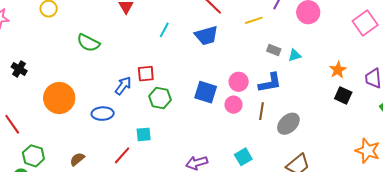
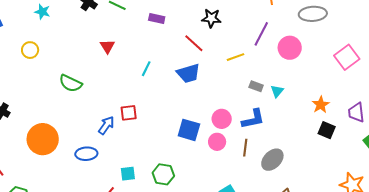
cyan triangle: (295, 55) -> (277, 91), turned -32
green hexagon: (160, 98) -> (163, 174), moved

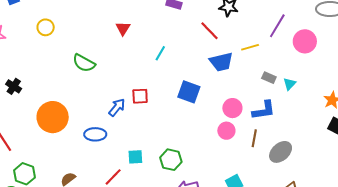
blue trapezoid: (188, 73) -> (221, 62), moved
blue square: (189, 130) -> (189, 92), moved

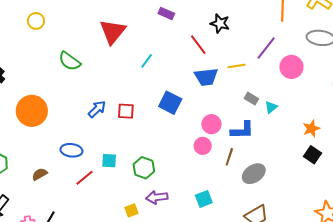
red triangle: (123, 28) -> (113, 32), size x1.8
red square: (140, 96) -> (126, 111), moved
blue ellipse: (95, 134) -> (71, 150), moved

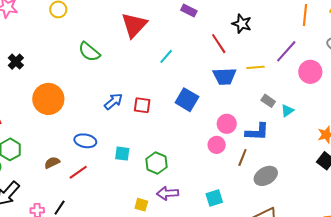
red line: (85, 178) -> (78, 172), moved
yellow square: (131, 210) -> (141, 205), turned 32

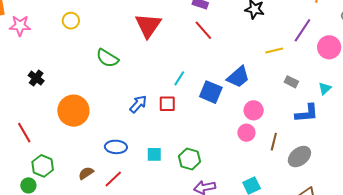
red line: (219, 44) -> (203, 30), moved
cyan line: (166, 56) -> (179, 78), moved
blue trapezoid: (224, 76) -> (238, 77), moved, turned -30
cyan triangle: (287, 111) -> (325, 88), moved
blue L-shape: (257, 132) -> (307, 113), moved

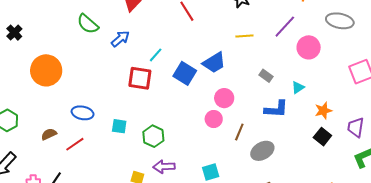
yellow line: (274, 50) -> (244, 36), moved
blue arrow: (138, 104) -> (120, 39), moved
red square: (167, 104) -> (140, 78), size x1.4

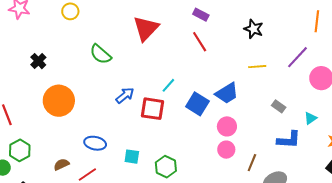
black cross: (14, 33) -> (38, 61), moved
blue arrow: (120, 39) -> (125, 95), moved
pink circle: (224, 98) -> (227, 126), moved

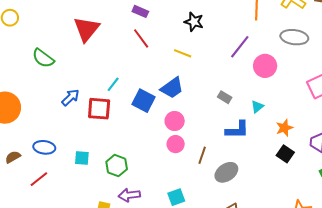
yellow line: (257, 67) -> (183, 53), moved, turned 30
brown semicircle: (61, 164) -> (13, 157), moved

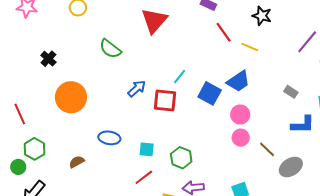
red line: (141, 38) -> (224, 32), moved
brown line: (202, 155) -> (267, 149), turned -66
brown semicircle: (13, 157) -> (77, 162), moved
red line: (39, 179) -> (144, 177), moved

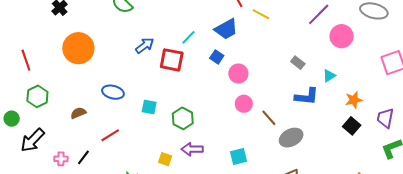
blue trapezoid: (238, 81) -> (226, 29), moved
blue square: (210, 93) -> (217, 57), size x0.6
pink circle: (240, 115) -> (238, 74), moved
green circle: (18, 167) -> (12, 119), moved
red line: (144, 177) -> (110, 135), moved

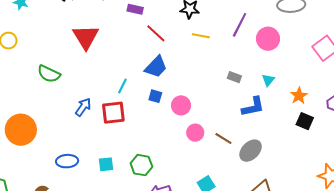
yellow line: (261, 14) -> (201, 36), moved

